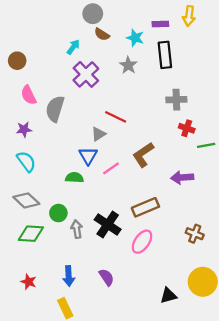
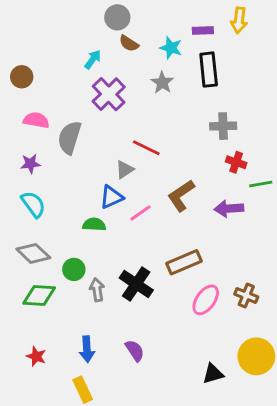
pink semicircle: (29, 95) -> (36, 120), turned 126
blue triangle: (88, 156) -> (112, 197), turned 36
purple arrow: (182, 178) -> (229, 209), moved
pink ellipse: (142, 242) -> (206, 300), moved

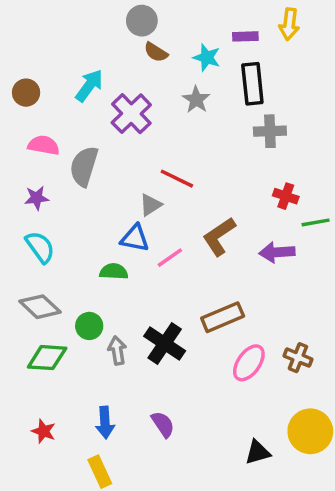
cyan arrow: (93, 59) -> (89, 86), moved, size x1.4
gray cross: (223, 126) -> (270, 131), moved
blue triangle: (112, 197) -> (135, 238), turned 35

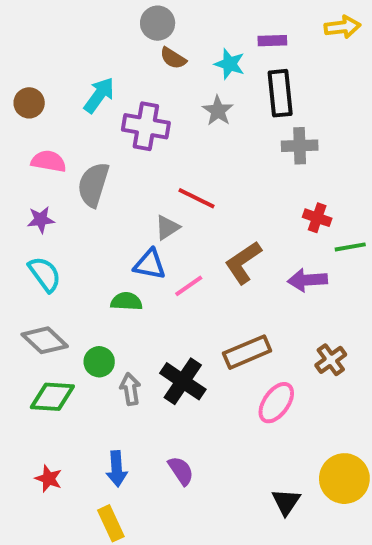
yellow arrow: (289, 24) -> (342, 27), moved, turned -104
purple cross: (131, 114) -> (146, 126), turned -36
brown cross: (298, 358) -> (331, 360), moved, turned 32
black triangle: (258, 452) -> (286, 502), turned -40

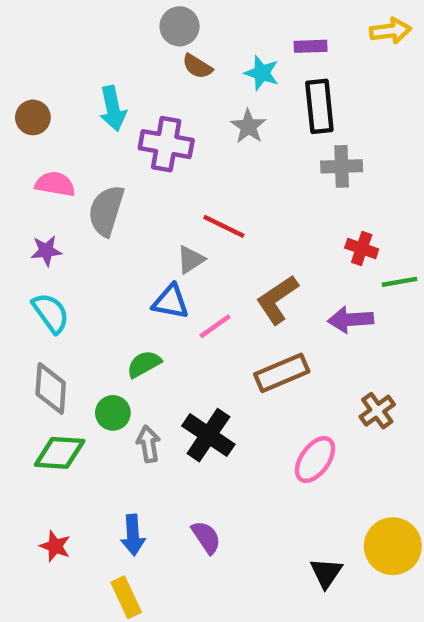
cyan arrow: (99, 95) -> (113, 109), turned 132
green semicircle: (126, 301) -> (144, 364), moved, turned -32
gray diamond: (45, 340) -> (51, 388), turned 51
brown rectangle: (247, 352) -> (282, 373), moved

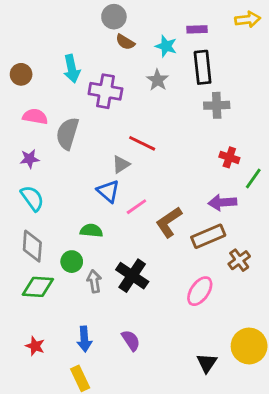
green line: (399, 282) -> (253, 179), turned -45
brown L-shape: (277, 300) -> (169, 222), moved
blue triangle: (171, 302) -> (108, 191), turned 30
green semicircle: (144, 364) -> (91, 231), turned 35
brown rectangle: (282, 373) -> (208, 236), moved

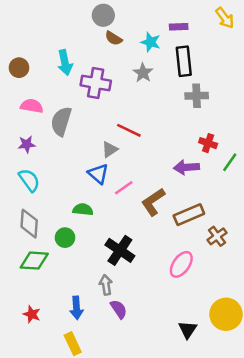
yellow arrow: (248, 19) -> (225, 18), turned 60
purple arrow: (222, 202) -> (186, 167), moved
gray arrow: (94, 281) -> (106, 285), moved

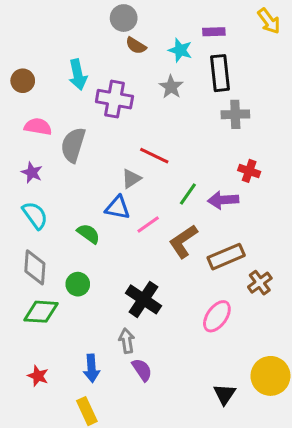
purple star: (27, 144) -> (32, 172), turned 30
green line: (230, 162) -> (188, 194), moved
blue triangle: (98, 174) -> (118, 208), turned -30
green semicircle: (83, 209) -> (88, 234), moved, turned 30

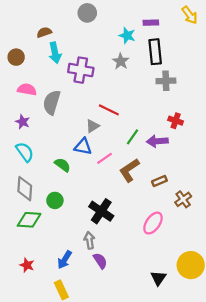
brown semicircle: (136, 46) -> (44, 32), moved, turned 128
brown rectangle: (226, 257) -> (159, 181), size x0.6
blue arrow: (92, 368) -> (65, 260), turned 36

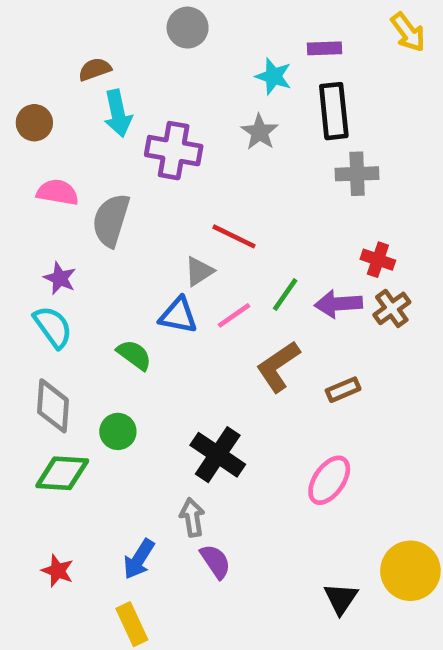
purple star: (23, 122) -> (60, 278), moved
pink line: (104, 158) -> (234, 315), moved
brown cross: (183, 199) -> (392, 308), moved

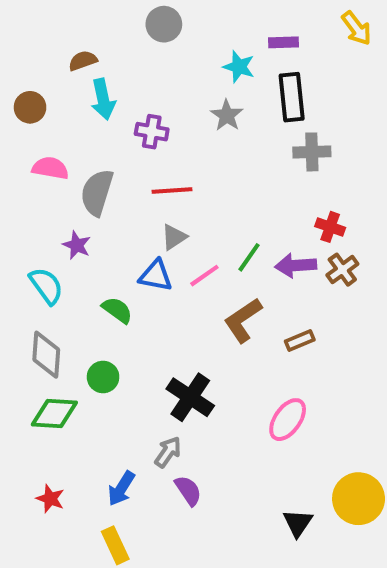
purple cross: (174, 151) -> (152, 132), size x0.7
red line: (234, 236) -> (172, 190), moved, turned -30
purple star: (60, 278) -> (77, 245), moved
gray arrow: (192, 517) -> (168, 452), turned 44

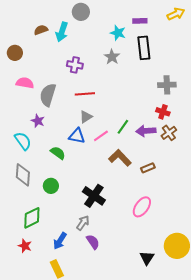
yellow arrow: (356, 28) -> (176, 14), turned -78
cyan arrow: (103, 99) -> (62, 32), moved, turned 30
gray cross: (312, 152) -> (167, 85), moved
brown L-shape: (243, 320) -> (120, 158), turned 80
green diamond: (54, 413) -> (32, 218), moved, turned -30

